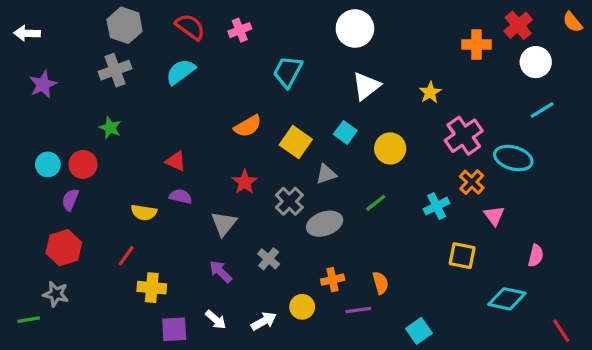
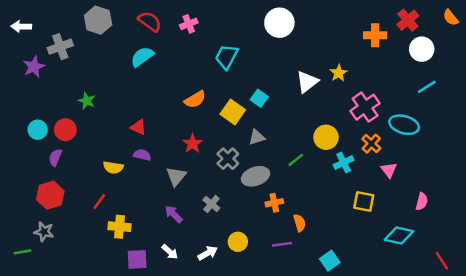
gray cross: (115, 70) -> (60, 47), moved
white triangle: (366, 86) -> (307, 82), moved
cyan square: (345, 132) -> (259, 98), moved
yellow circle: (390, 148) -> (326, 137), moved
orange cross: (333, 280) -> (274, 203), moved

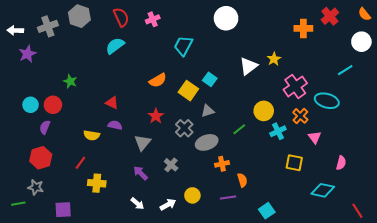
red semicircle: (150, 21) -> (121, 17), turned 30
white arrow: (21, 26) -> (15, 30), moved
gray cross: (60, 47) -> (48, 26), moved
white circle: (422, 49) -> (361, 42), moved
purple square: (137, 259) -> (63, 210), moved

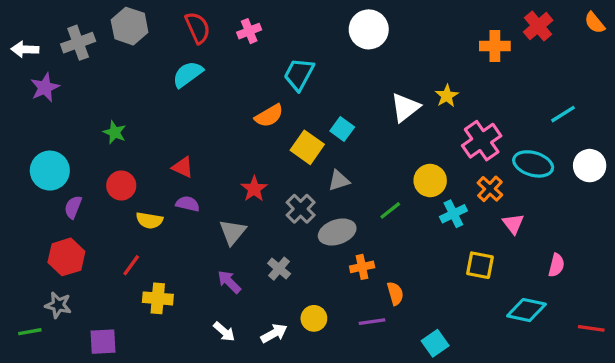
white circle: (361, 42) -> (590, 166), moved
orange semicircle: (158, 80) -> (269, 116), moved
cyan circle: (31, 105) -> (50, 171), size x1.5
red circle: (53, 105) -> (121, 186), moved
red line: (357, 211) -> (591, 328), moved, turned -49

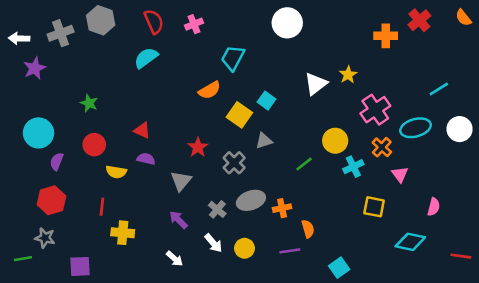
cyan ellipse: (533, 164) -> (415, 128), turned -32
gray ellipse: (337, 232) -> (251, 200), moved
red line: (131, 265) -> (102, 207), turned -30
white arrow: (274, 333) -> (213, 243), moved, turned 78

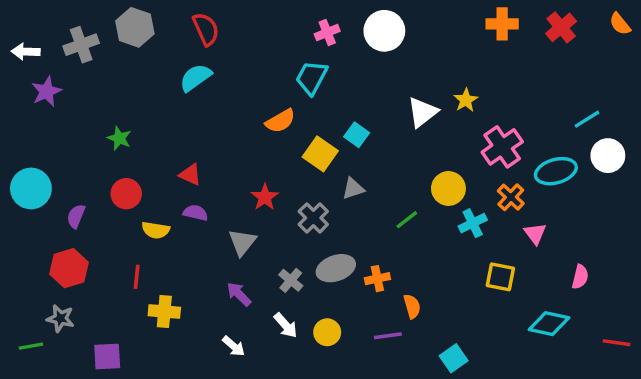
pink cross: (194, 24) -> (327, 33), moved
orange cross: (386, 36) -> (502, 24), moved
white circle: (460, 129) -> (608, 156), moved
cyan circle: (39, 133) -> (31, 188), moved

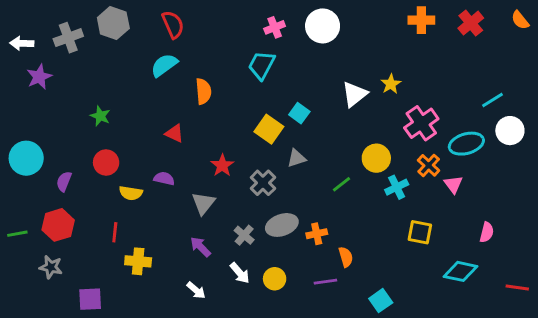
orange semicircle: (280, 121) -> (203, 91), moved, turned -65
red triangle: (190, 175) -> (174, 133), moved
pink triangle: (535, 234) -> (453, 184), moved
green line: (31, 346) -> (17, 234), moved

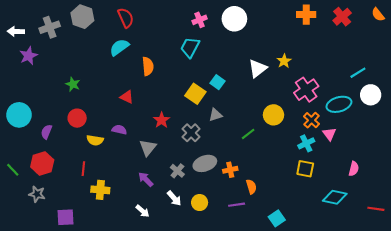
cyan cross: (397, 187) -> (306, 143), moved
green line: (17, 234) -> (13, 170), turned 56

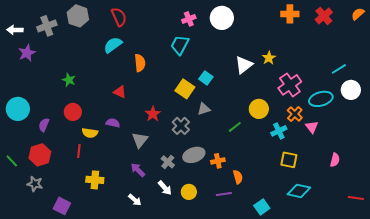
orange semicircle: (378, 15) -> (358, 14), turned 88
cyan cross: (306, 143) -> (279, 131), moved
red line: (83, 169) -> (79, 151), moved
cyan diamond: (335, 197) -> (299, 191), moved
purple square: (65, 217) -> (62, 206), turned 30

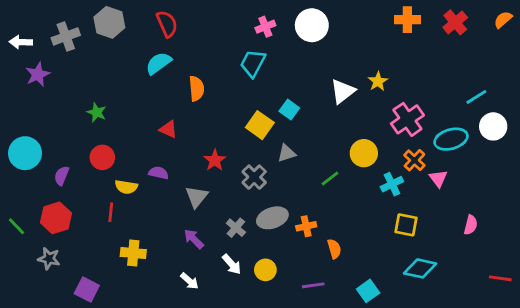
purple line: (224, 194) -> (313, 285), moved

